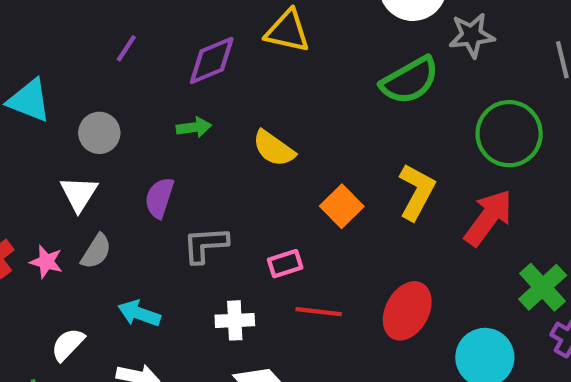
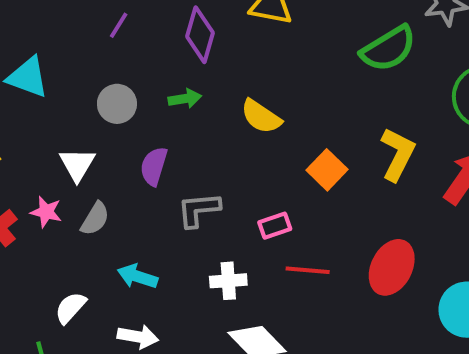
purple diamond: (212, 60) -> (200, 35), turned -50
gray circle: (99, 133) -> (117, 104), moved
pink star: (46, 262) -> (46, 212), moved

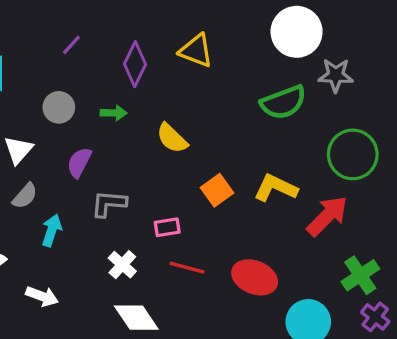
yellow L-shape: (398, 154) -> (276, 188), turned -102
red ellipse: (392, 267) -> (255, 277), turned 75
cyan arrow: (137, 276) -> (52, 230), moved, turned 80
white cross: (228, 281) -> (122, 265), turned 36

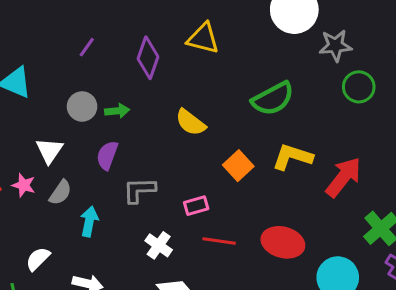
green semicircle: (283, 102) -> (273, 99), moved
green arrow: (114, 113) -> (117, 111), moved
green circle: (353, 154) -> (359, 87), moved, size x0.7

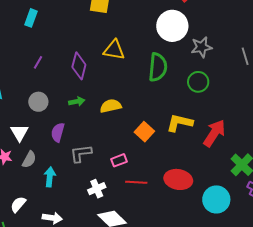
green circle: (359, 87) -> (198, 82), moved
green semicircle: (273, 99) -> (158, 67), moved, turned -52
green arrow: (117, 111) -> (77, 102), moved
yellow semicircle: (191, 122) -> (111, 106), turned 135
white cross: (159, 245) -> (97, 189), turned 36

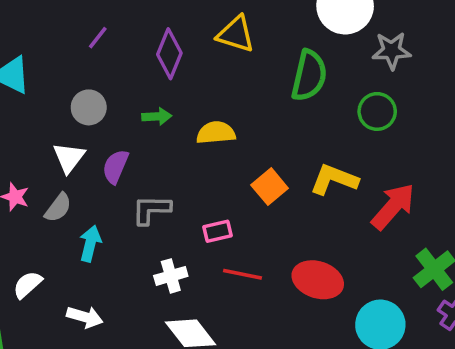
white triangle: (19, 133) -> (69, 158), moved

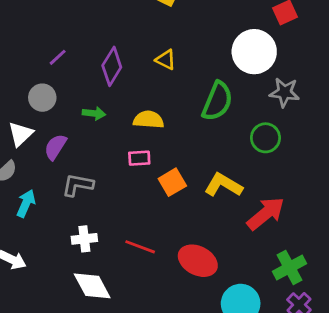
yellow triangle: (236, 34) -> (166, 60), size x0.7
purple line: (98, 38) -> (58, 57), moved
yellow semicircle: (216, 133) -> (149, 120), moved
pink rectangle: (217, 231) -> (139, 158), moved

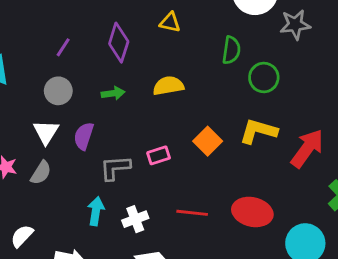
green semicircle: (217, 101) -> (231, 50), size x0.7
green circle: (265, 138) -> (264, 78), moved
pink rectangle: (139, 158) -> (159, 155), moved
cyan arrow: (26, 203) -> (96, 211), moved

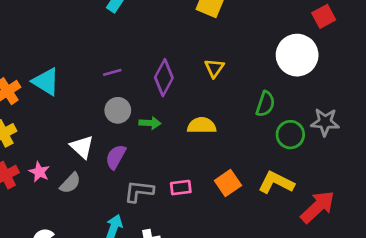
yellow triangle: (170, 22) -> (214, 68), turned 42
gray star: (295, 25) -> (325, 122), moved
purple line: (63, 47) -> (112, 72), turned 30
gray circle: (58, 91) -> (118, 110), moved
white triangle: (46, 132) -> (82, 147), turned -30

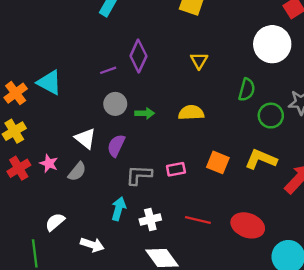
purple diamond: (164, 78) -> (138, 56), moved
orange square: (228, 183) -> (218, 162), turned -30

